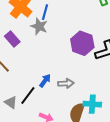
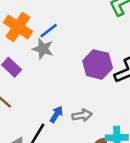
blue line: (45, 12) -> (49, 31), turned 42

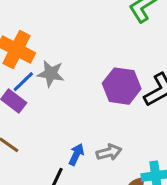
blue line: (49, 31) -> (23, 82), moved

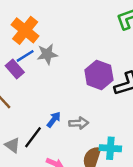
gray star: (51, 74) -> (47, 54), turned -30

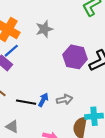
gray star: (47, 54) -> (44, 29), moved
black line: (33, 137) -> (26, 102), moved, turned 72

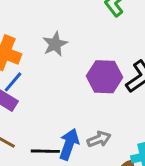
blue arrow: (43, 100) -> (69, 144), size x1.5

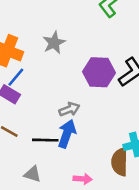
gray arrow: (99, 139) -> (69, 109), moved

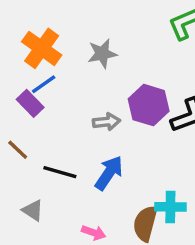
gray arrow: (69, 109) -> (107, 122), moved
blue arrow: (67, 134) -> (109, 173), moved

